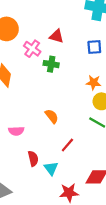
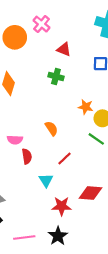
pink cross: (32, 49) -> (42, 24), moved
orange star: (94, 83) -> (86, 107), moved
red semicircle: (33, 159) -> (27, 156), moved

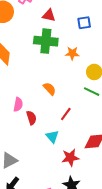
green cross: (56, 76) -> (46, 41), size x1.6
orange star: (86, 107) -> (72, 53), moved
pink semicircle: (15, 140) -> (18, 105), turned -72

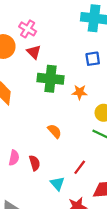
red triangle: (49, 15) -> (34, 52), moved, turned 32
pink semicircle: (18, 105) -> (14, 158), moved
red line: (66, 114) -> (80, 167), moved

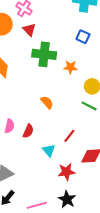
blue square: (93, 59) -> (83, 37), turned 32
red semicircle: (35, 163) -> (28, 131), turned 40

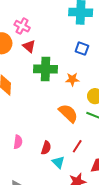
orange semicircle: (47, 102) -> (68, 113), moved, size x1.5
red semicircle: (28, 131) -> (46, 148), moved

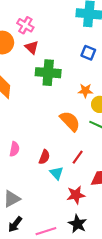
orange star: (72, 79) -> (85, 91), moved

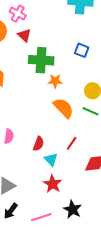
blue square: (88, 53) -> (82, 50), moved
orange star: (85, 91) -> (55, 81), moved
red star: (76, 195) -> (53, 184), moved, turned -30

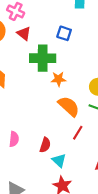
blue square: (82, 50) -> (64, 33), moved
red line: (72, 143) -> (78, 133), moved

